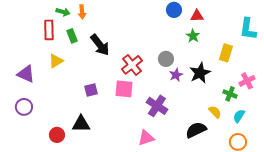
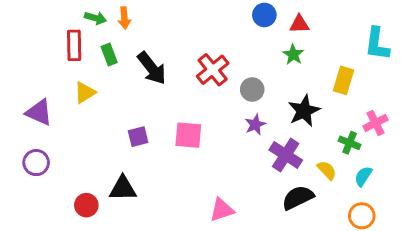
red cross: (132, 65) -> (213, 70), moved
purple star: (176, 75) -> (255, 125), moved
purple cross: (157, 106) -> (286, 155), moved

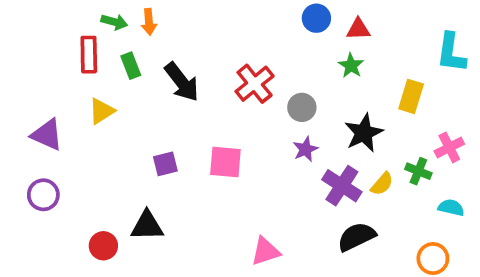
yellow semicircle: (327, 170) -> (382, 184), moved, turned 85
cyan semicircle: (363, 176) -> (451, 208), moved, turned 70

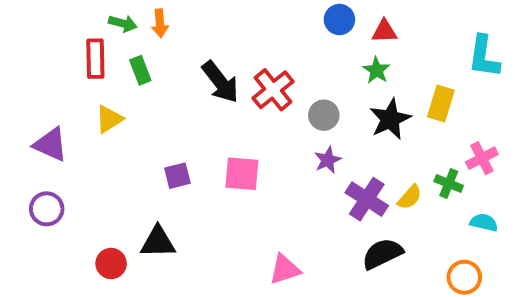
black arrow: (182, 82) -> (220, 82), moved
black star: (364, 133) -> (390, 119), moved

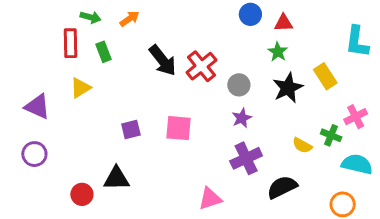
orange arrow: (160, 23) -> (129, 19), moved, turned -120
yellow rectangle: (441, 103) -> (325, 76), turned -50
yellow semicircle: (410, 197) -> (302, 145), turned 78
purple cross: (367, 199) -> (246, 158), moved, turned 32
cyan semicircle: (484, 223) -> (357, 164), size x1.5

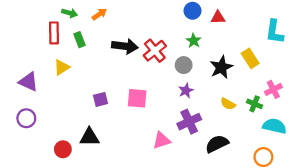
green star: (278, 52) -> (194, 41), moved
black arrow: (163, 60) -> (125, 46), turned -45
yellow semicircle: (302, 145) -> (228, 104), moved
pink triangle: (210, 199) -> (161, 140), moved

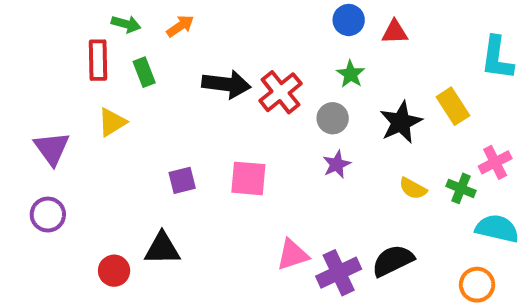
purple triangle: (29, 82) -> (52, 148), turned 30
purple cross: (189, 122) -> (339, 273), moved

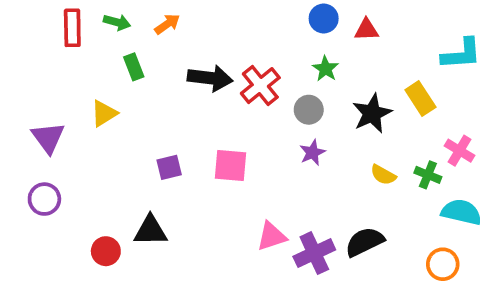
cyan L-shape: (497, 58) -> (461, 54), turned -102
red rectangle: (98, 60) -> (72, 28), moved
pink cross: (495, 162) -> (460, 151), turned -32

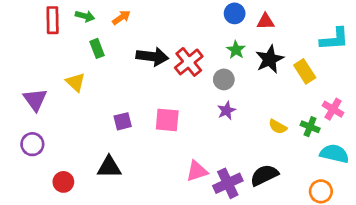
yellow triangle: (104, 113) -> (75, 82), turned -45
black star: (372, 113) -> (270, 59), moved
red circle: (106, 251) -> (63, 182), moved

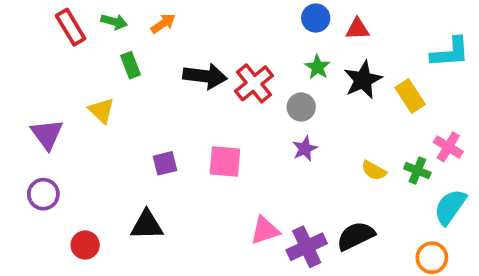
red rectangle: (53, 20) -> (71, 27), turned -30
cyan semicircle: (334, 154) -> (450, 207), turned -68

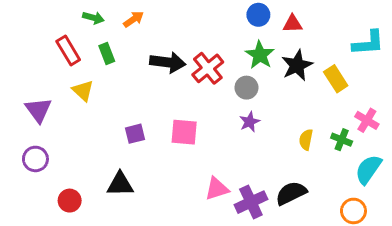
red rectangle: (71, 27) -> (68, 50), moved
green star: (318, 67) -> (260, 55), size x1.4
yellow semicircle: (374, 171) -> (306, 140), turned 72

